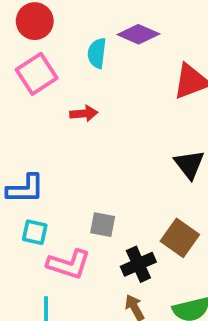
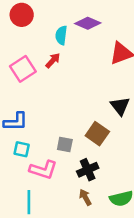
pink square: (37, 74) -> (23, 69), moved
red arrow: (84, 113) -> (53, 60), moved, turned -42
brown square: (180, 238) -> (97, 134), moved

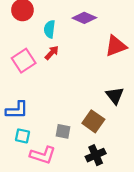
cyan semicircle: (61, 35) -> (49, 29), moved
black cross: (88, 170) -> (96, 155), moved

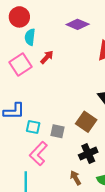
cyan semicircle: (49, 29) -> (30, 37), moved
cyan square: (22, 136) -> (33, 127), moved
pink L-shape: (43, 155) -> (38, 153), turned 115

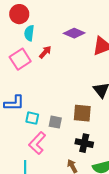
purple diamond: (78, 24) -> (74, 33), moved
brown square: (86, 122) -> (82, 113), turned -30
black cross: (88, 153) -> (84, 143), turned 36

